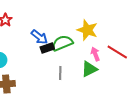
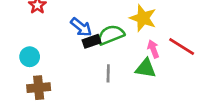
green triangle: (89, 69) -> (146, 68), turned 36

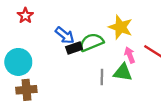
cyan circle: (30, 57) -> (18, 62), size x1.5
gray line: (108, 73) -> (102, 77), moved

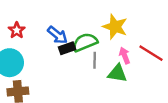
red star: (25, 16) -> (17, 30), moved
gray line: (102, 77) -> (95, 60), moved

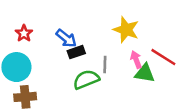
green semicircle: (85, 42) -> (86, 79), moved
green triangle: (117, 73) -> (145, 73), moved

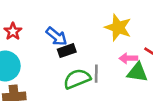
pink arrow: (136, 60) -> (128, 58), turned -70
gray line: (105, 65) -> (96, 74), moved

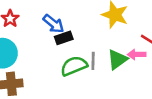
pink arrow: (128, 58) -> (137, 54), moved
green triangle: (137, 72) -> (117, 60), moved, turned -45

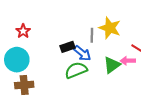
blue arrow: (53, 24) -> (82, 53), moved
gray line: (93, 61) -> (92, 35), moved

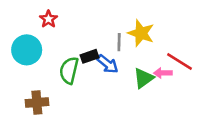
red star: (23, 31) -> (48, 19), moved
cyan circle: (17, 60) -> (27, 50), moved
green semicircle: (76, 70) -> (69, 70), moved, turned -55

